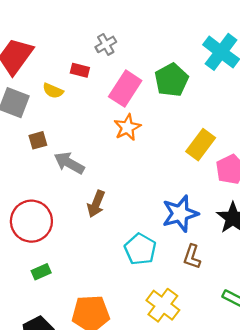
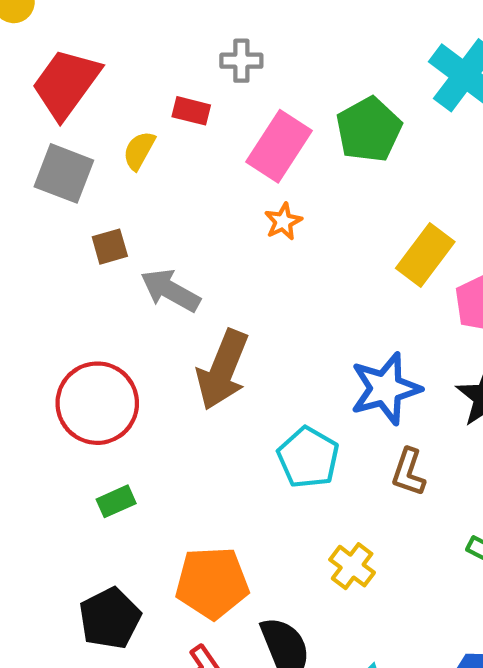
gray cross: (106, 44) -> (241, 61), turned 30
yellow semicircle: (53, 91) -> (139, 150), turned 96
orange star: (127, 127) -> (283, 221), size x0.7
brown arrow: (96, 204) -> (223, 370), size x1.5
yellow cross: (163, 305) -> (352, 566), size x0.7

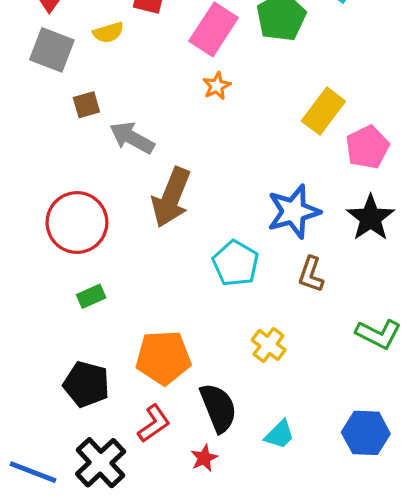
yellow semicircle: (139, 150) -> (108, 33), turned -136
black pentagon: (110, 618) -> (86, 384), turned -30

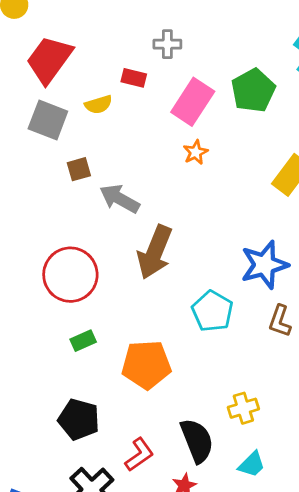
yellow cross: (269, 345) -> (243, 408), moved, turned 36
orange pentagon: (163, 358) -> (146, 365), moved

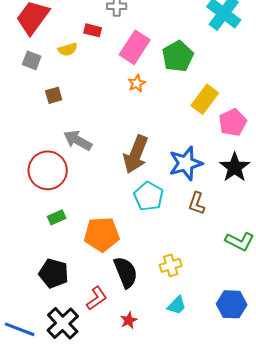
green pentagon: (253, 90) -> (178, 56), moved
gray square: (48, 120) -> (32, 60), size x0.7
gray arrow: (120, 199) -> (78, 140), moved
brown arrow: (155, 252) -> (136, 154), moved
black semicircle: (197, 441) -> (126, 272), moved

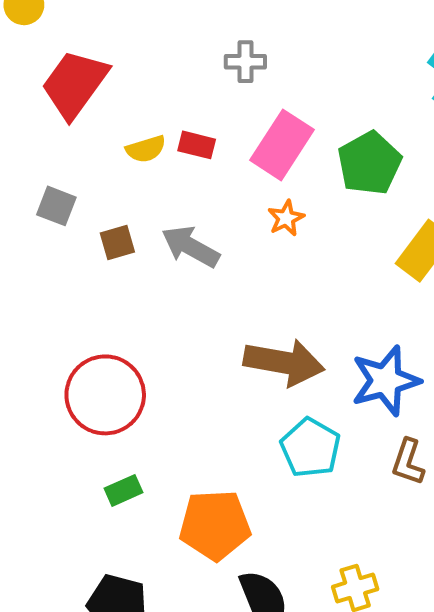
red rectangle: (93, 30) -> (197, 145), moved
gray square: (32, 60) -> (56, 206), moved
gray arrow: (78, 140) -> (191, 247), moved
brown arrow: (136, 154) -> (284, 362), turned -102

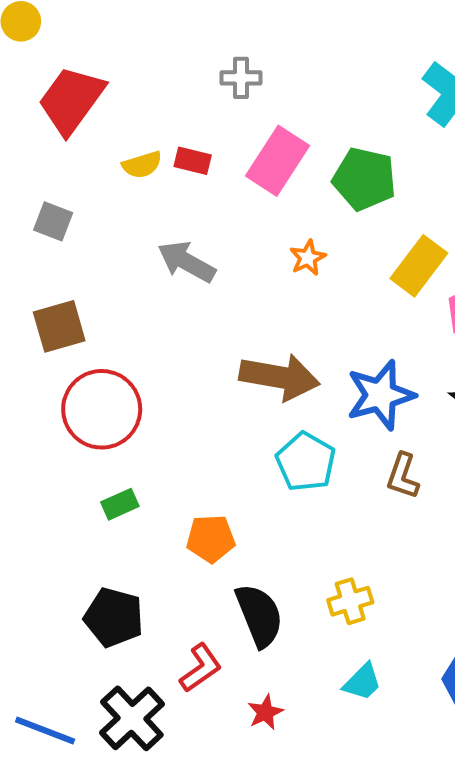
green pentagon: (369, 163) -> (364, 179), turned -30
orange star: (286, 218) -> (308, 258), moved
brown square: (117, 242) -> (59, 326), moved, size x1.5
orange pentagon: (215, 525) -> (211, 539), size x0.7

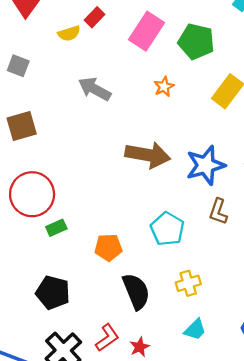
red rectangle: (193, 161) -> (95, 17), moved, turned -60
red circle: (102, 409) -> (32, 194), moved
cyan pentagon: (306, 462) -> (167, 229), moved
red L-shape: (201, 668) -> (107, 338), moved

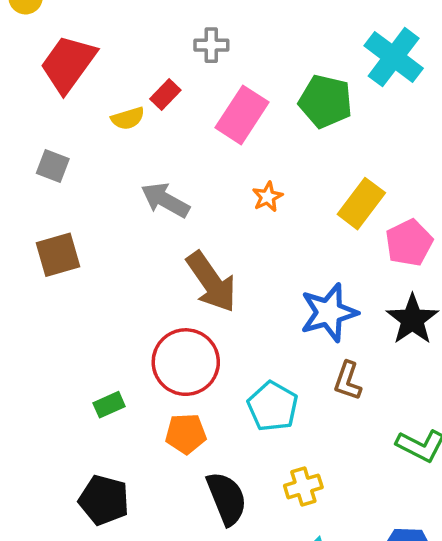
green pentagon: (196, 42) -> (326, 101), moved
brown arrow: (148, 155) -> (211, 282), moved, turned 45
red circle: (32, 194) -> (186, 362), moved

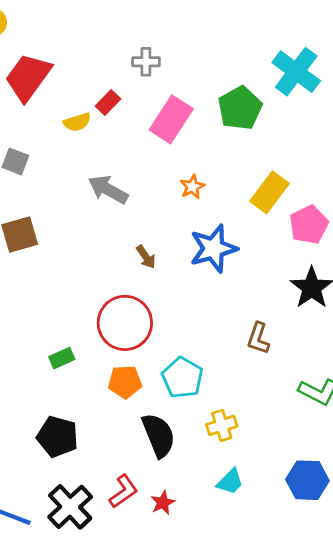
green pentagon: (326, 101) -> (240, 108), turned 30
brown arrow: (211, 282) -> (146, 257), size x0.5
blue star: (329, 313) -> (213, 249), moved
cyan pentagon: (273, 406) -> (182, 378), moved

